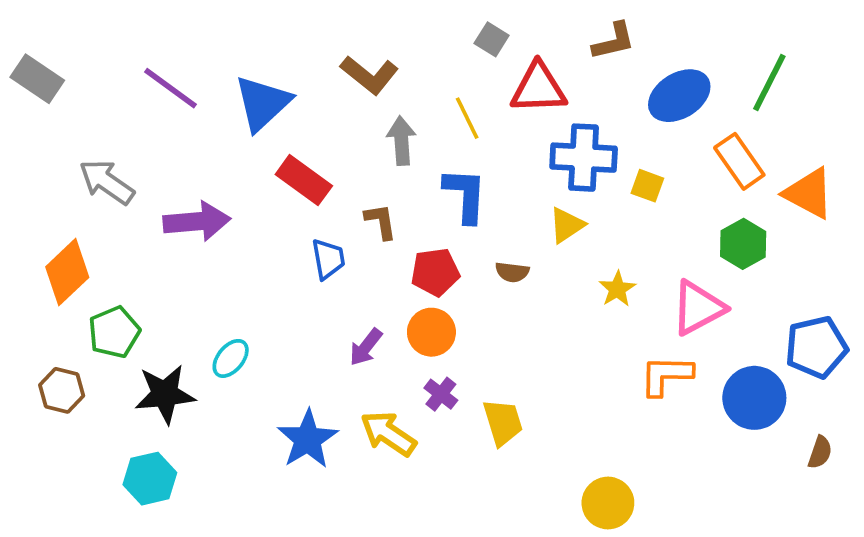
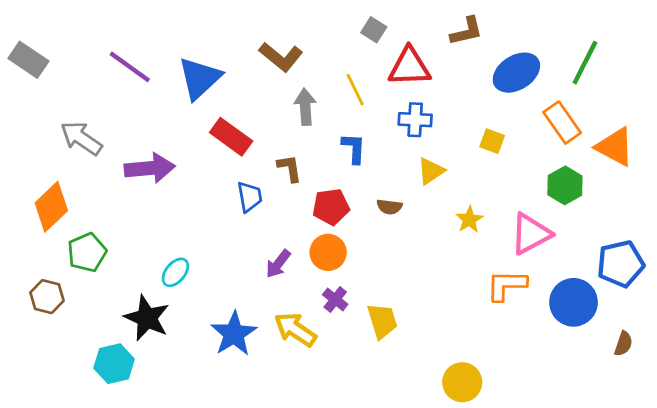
blue cross: (584, 158) -> (415, 120), moved, size x0.7
blue L-shape: (465, 195) -> (354, 148), size x0.7
black star: (165, 394) -> (147, 318), moved, turned 30

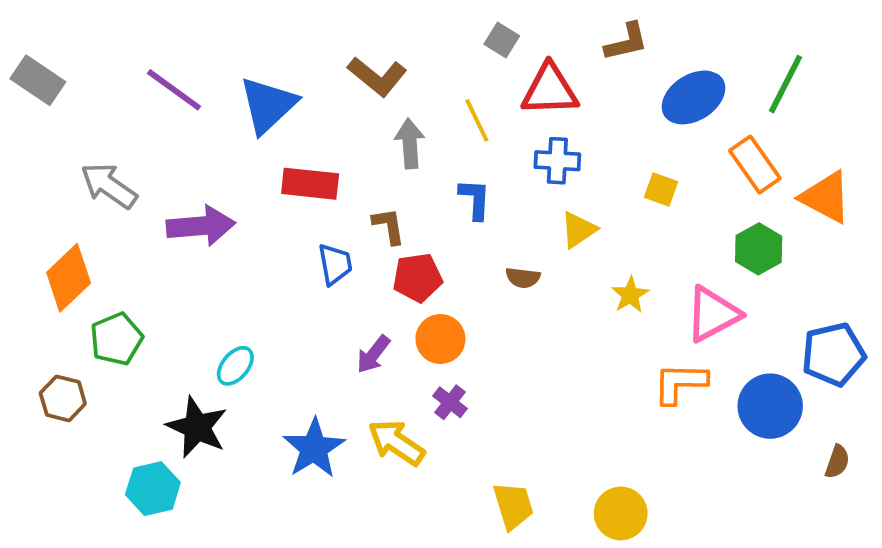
red rectangle: (231, 137) -> (310, 184), turned -30
red pentagon: (331, 207) -> (417, 278), moved
yellow trapezoid: (382, 321) -> (513, 506), moved

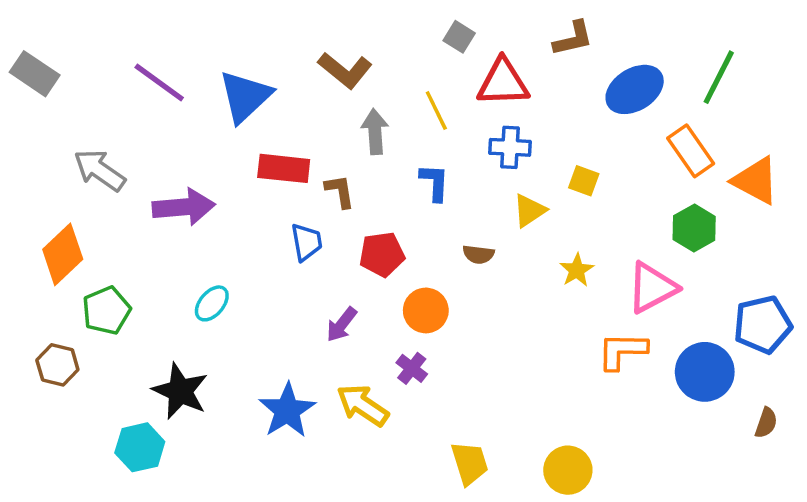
yellow square: (661, 189) -> (584, 181), moved
brown L-shape: (389, 226) -> (340, 191), moved
orange circle: (440, 339) -> (426, 310), moved
cyan ellipse: (235, 366) -> (212, 303), moved

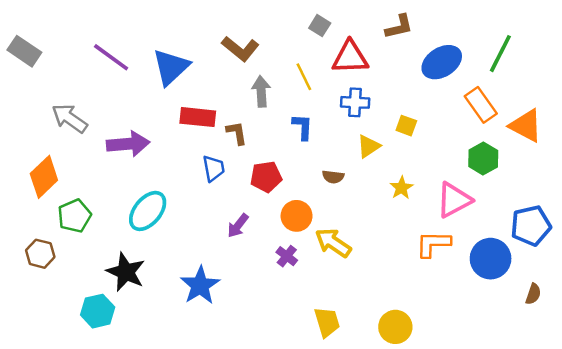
cyan ellipse: (212, 303) -> (148, 211), size x1.6
yellow arrow: (363, 405) -> (333, 243), moved

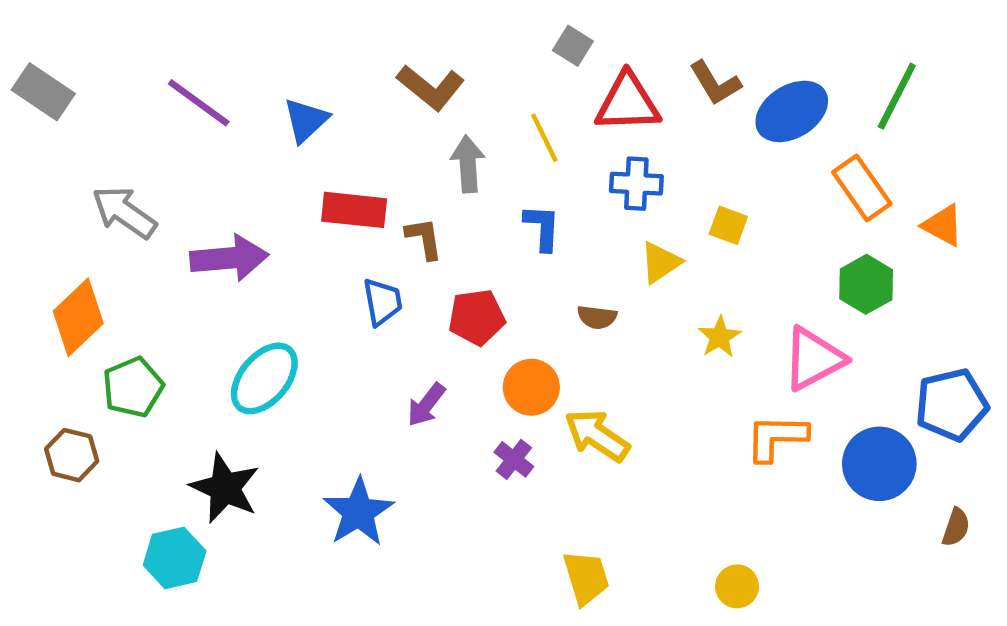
brown L-shape: (399, 27) -> (715, 83), moved, turned 72
blue triangle: (171, 67) -> (306, 120), size x0.7
orange triangle: (526, 126) -> (943, 225), size x0.7
yellow circle: (395, 327) -> (737, 586), moved, size x0.7

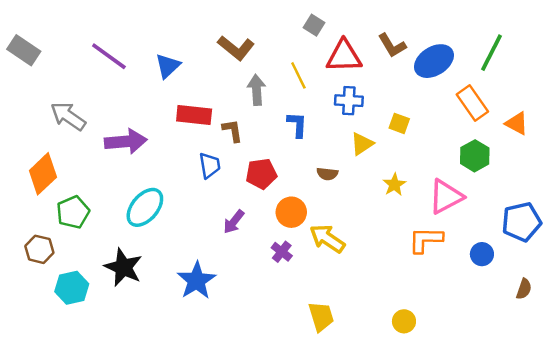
blue circle: (879, 464) -> (482, 254), size x0.6
cyan hexagon: (175, 558) -> (72, 288), moved

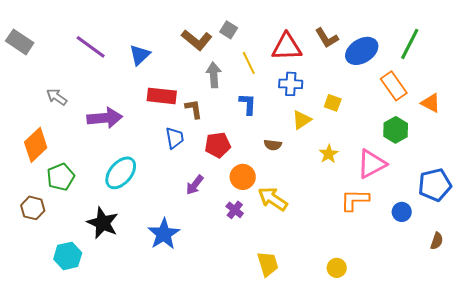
gray square: (314, 25) -> (229, 30), moved
gray arrow: (68, 116) -> (57, 97), size x0.7
cyan hexagon: (72, 288) -> (68, 256), moved

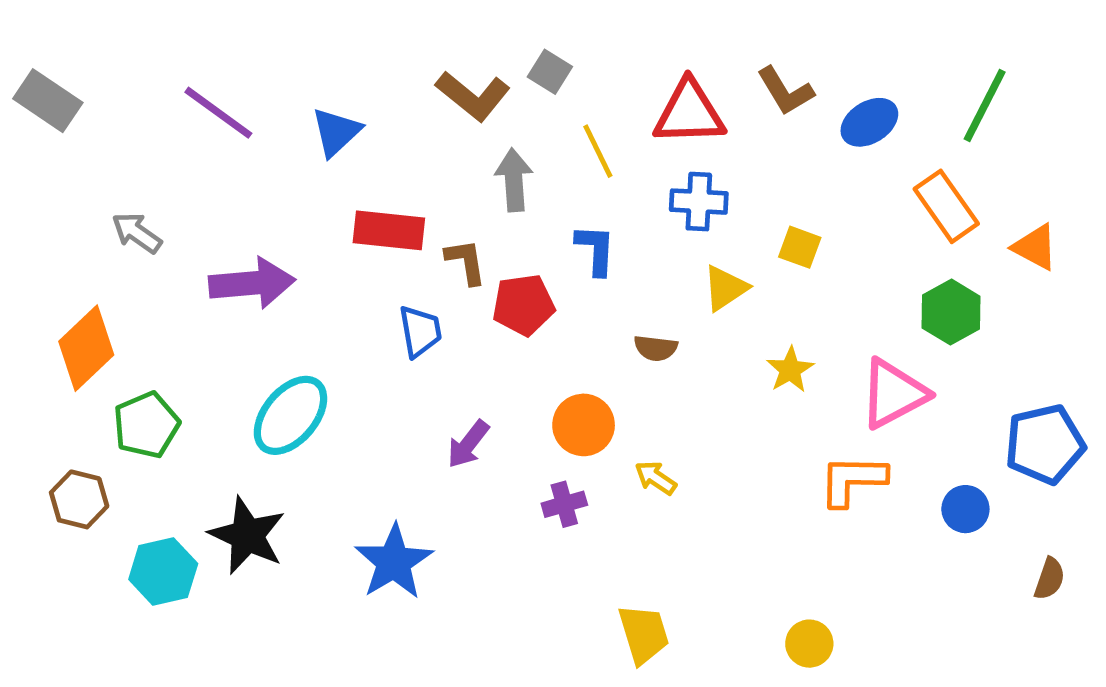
blue ellipse: (362, 51) -> (869, 122), size x0.7
red pentagon: (218, 145) -> (523, 305), moved
yellow arrow: (273, 199) -> (656, 478), size x0.6
purple cross: (235, 210) -> (564, 504), turned 36
cyan hexagon: (68, 256) -> (163, 571), moved

